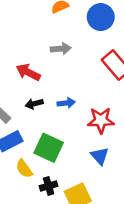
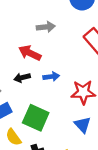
red arrow: (28, 72) -> (30, 53), moved

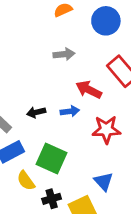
red arrow: (30, 53) -> (89, 90), moved
blue triangle: (83, 125) -> (104, 181), moved

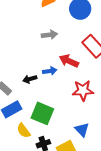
blue arrow: (70, 111) -> (50, 71), moved

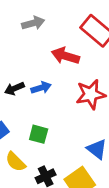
blue arrow: (50, 71) -> (41, 88), moved
green square: (42, 113) -> (39, 134), size x0.6

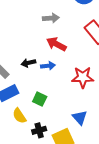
red arrow: (65, 56) -> (56, 44), moved

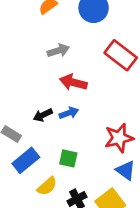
red star: (83, 77) -> (119, 138), moved
yellow semicircle: (19, 116) -> (47, 186), turned -84

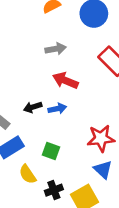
yellow semicircle: (47, 186) -> (28, 174), turned 90

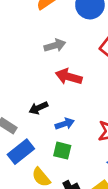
blue arrow: (57, 109) -> (65, 124), moved

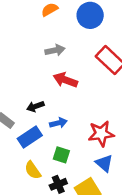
green square: (62, 151) -> (61, 155), moved
blue rectangle: (21, 152) -> (30, 137), moved

